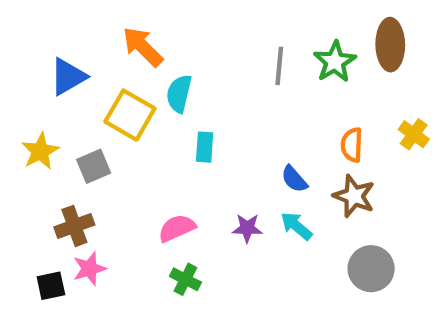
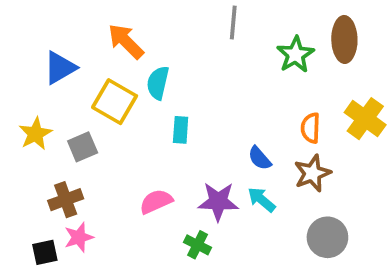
gray line: (279, 66) -> (233, 23), moved
yellow cross: (414, 134) -> (365, 119), size x1.5
brown star: (354, 196) -> (312, 173), turned 30
purple star: (247, 228) -> (218, 201), size x1.5
green cross: (185, 279) -> (197, 245), moved

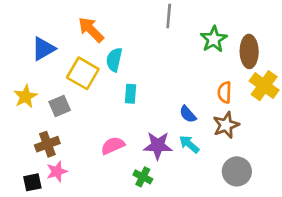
brown ellipse: (344, 39) -> (249, 51), moved

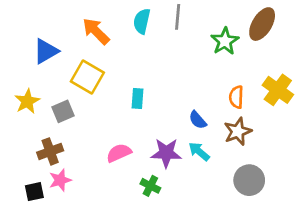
brown ellipse: (249, 51) -> (262, 24), moved, turned 32
cyan semicircle: (114, 60) -> (142, 21), moved

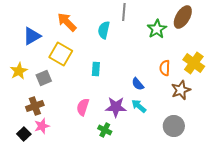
cyan semicircle: (142, 21) -> (104, 30), moved
brown star: (238, 131) -> (181, 90), moved
pink semicircle: (119, 153) -> (83, 107), turned -48
black square: (34, 192) -> (24, 134), turned -32

